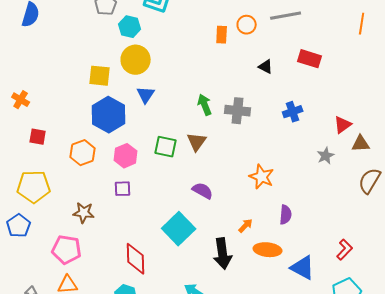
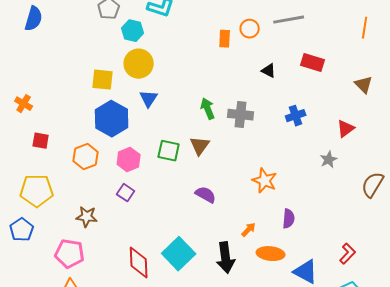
brown triangle: (361, 144) -> (364, 85), moved, turned 48
purple square: (123, 189) -> (126, 193), turned 36
cyan square: (179, 229) -> (179, 254), moved

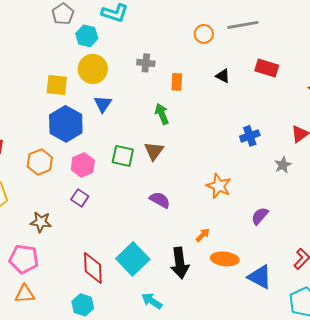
orange rectangle: (225, 39) -> (177, 82), moved
gray cross: (241, 115) -> (146, 63), moved, size x0.7
blue cross: (296, 116) -> (250, 136), moved
purple semicircle: (289, 219) -> (260, 216), moved, turned -144

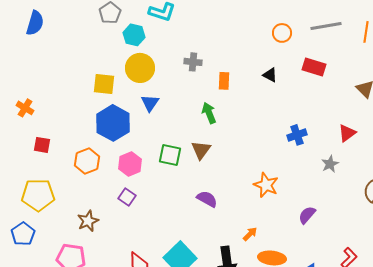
gray line: (243, 25) -> (326, 26), moved
orange circle: (204, 34) -> (282, 33), moved
brown star: (41, 222) -> (88, 221), turned -30

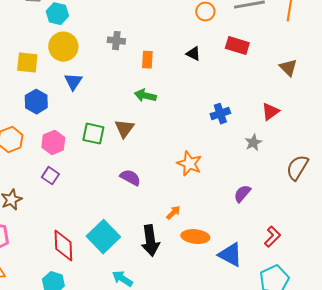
green arrow: (209, 113) -> (145, 96), moved, turned -55
blue hexagon: (113, 123) -> (36, 102), size x0.7
purple semicircle: (307, 215) -> (242, 194), moved

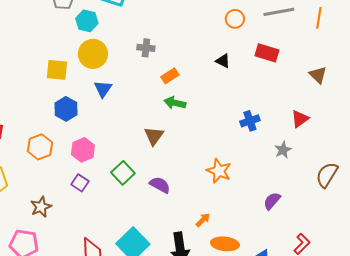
orange rectangle: (147, 60) -> (170, 76), moved, turned 54
green square: (93, 134) -> (123, 173), moved, turned 35

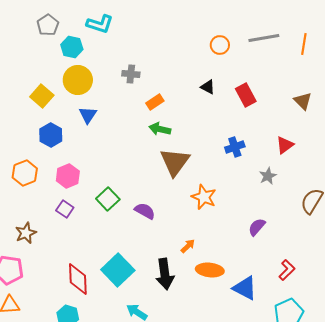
red rectangle: (267, 53) -> (246, 95), moved, turned 45
yellow square: (57, 70) -> (42, 96), turned 35
brown triangle: (154, 136) -> (175, 162), moved, size x1.5

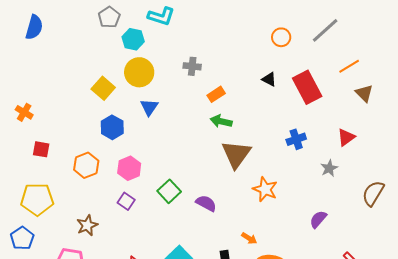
gray line: (264, 38) -> (325, 30), turned -32
orange line: (304, 44) -> (349, 66), moved, turned 50
red rectangle: (246, 95) -> (307, 87), size x1.4
orange arrow: (188, 246) -> (249, 238), turned 77

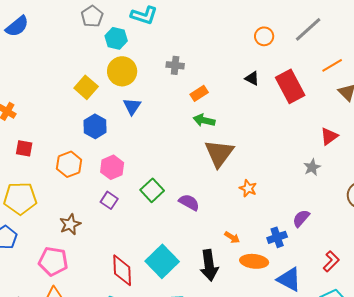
blue semicircle: (34, 27) -> (17, 26), turned 35
blue cross: (296, 139) -> (277, 237), moved
orange star: (265, 189) -> (248, 188), size x0.7

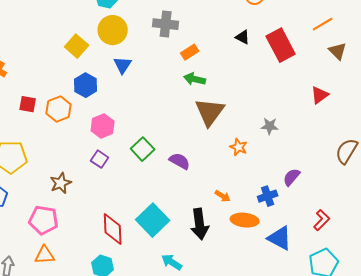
gray cross: (175, 65) -> (166, 24), size x1.4
red square: (24, 148) -> (28, 104), moved
orange hexagon: (69, 164) -> (59, 109), moved
gray star: (312, 167) -> (270, 126), moved, turned 30

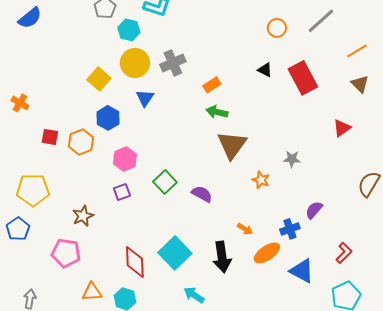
gray cross: (166, 24) -> (173, 63), moved, turned -30
orange line: (323, 24) -> (357, 51), moved
purple square: (100, 159) -> (122, 192), turned 36
orange ellipse: (245, 220) -> (267, 253), turned -40
orange triangle: (45, 255) -> (92, 292), moved

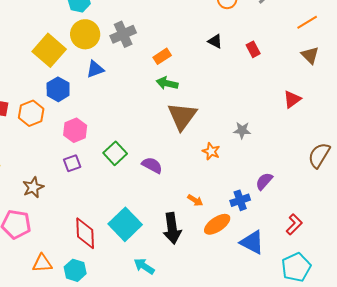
red rectangle: (303, 78) -> (253, 49), size x0.5
yellow square: (99, 79) -> (49, 50), size x1.4
blue triangle: (145, 98) -> (95, 69), turned 36

